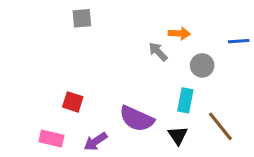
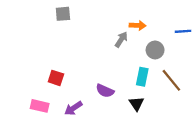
gray arrow: (158, 52) -> (121, 39), turned 77
purple semicircle: (137, 119) -> (105, 91), size x0.7
brown line: (220, 126) -> (171, 80), moved

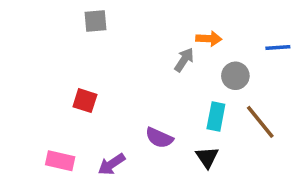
red square: (56, 78) -> (85, 101), moved

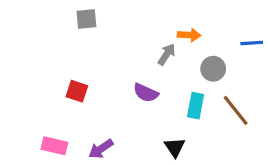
purple semicircle: (159, 138) -> (146, 93), moved
black triangle: (207, 157) -> (175, 147), moved

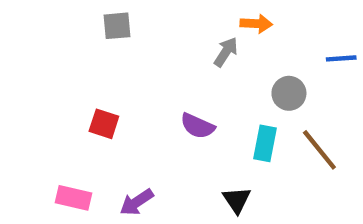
orange arrow: (189, 35) -> (256, 24), moved
gray arrow: (167, 54) -> (226, 52), moved

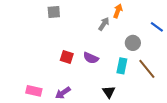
orange arrow: (256, 24) -> (118, 11), turned -72
blue line: (341, 58) -> (157, 27), turned 40
red square: (104, 124) -> (67, 57), moved

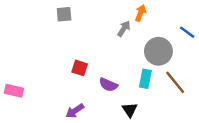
gray circle: (133, 43) -> (158, 51), size x1.5
purple semicircle: (91, 58) -> (108, 85), moved
pink rectangle: (34, 91) -> (14, 91), moved

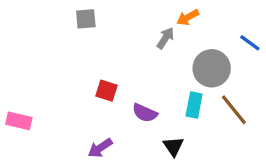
orange arrow: (141, 13) -> (188, 17), turned -140

